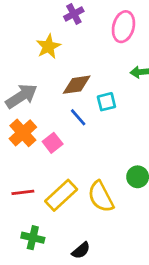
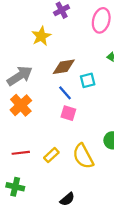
pink square: (53, 143) -> (68, 113), moved, turned -35
yellow rectangle: (61, 195) -> (51, 155), size x0.6
green cross: (33, 238) -> (15, 187), moved

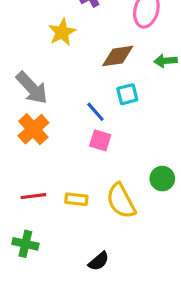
brown diamond: (64, 67) -> (118, 56), moved
gray arrow: (20, 76) -> (32, 88), turned 80
yellow rectangle: (51, 155) -> (76, 199), turned 49

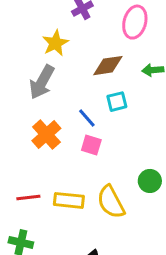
gray arrow: (32, 88) -> (42, 82), moved, turned 72
orange cross: (33, 129) -> (46, 135), moved
yellow rectangle: (76, 199) -> (69, 200), size x1.4

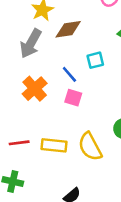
brown diamond: (108, 66) -> (68, 29), moved

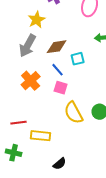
brown diamond: (68, 29) -> (57, 47), moved
yellow rectangle: (54, 145) -> (41, 136), moved
yellow semicircle: (90, 147) -> (74, 113), moved

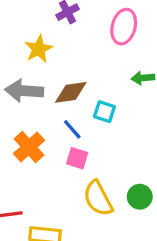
gray arrow: (28, 46) -> (24, 91), turned 65
cyan square: (78, 59) -> (104, 112), turned 32

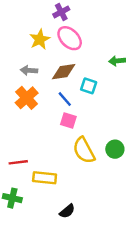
pink ellipse: (124, 27) -> (70, 38), moved, turned -60
gray arrow: (24, 91) -> (29, 70), size x0.6
orange cross: (29, 147) -> (27, 98), moved

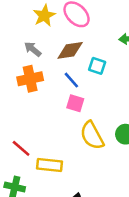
gray arrow: (29, 70) -> (33, 49), turned 35
orange cross: (27, 98) -> (30, 79), turned 30
red line: (18, 162) -> (21, 148), turned 48

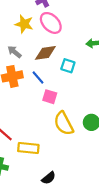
yellow star: (44, 16) -> (24, 24), turned -30
blue line: (71, 80) -> (38, 77), moved

